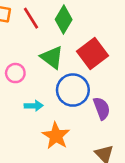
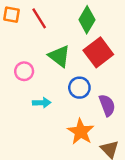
green diamond: (64, 19) -> (87, 20), moved
blue circle: (73, 90) -> (79, 88), size x0.7
orange star: (56, 136) -> (81, 132), moved

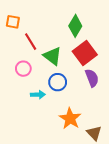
red line: (39, 18) -> (31, 42), moved
blue circle: (79, 88) -> (58, 82), moved
purple semicircle: (107, 105) -> (92, 78), moved

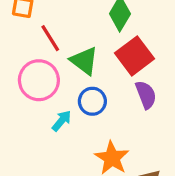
pink circle: (23, 69) -> (39, 80), size x1.6
cyan arrow: (38, 95) -> (62, 121), turned -48

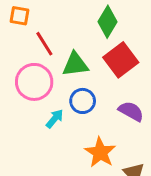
green triangle: (84, 61) -> (75, 64), turned -44
purple semicircle: (146, 95) -> (131, 111), moved, turned -40

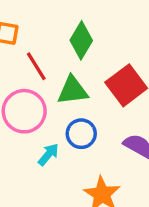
green diamond: (108, 22) -> (81, 40), moved

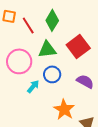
red line: (36, 66) -> (28, 25), moved

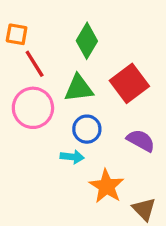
red line: (28, 25) -> (35, 64), moved
cyan arrow: (33, 86) -> (72, 157), moved, turned 56

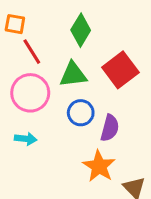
purple semicircle: (141, 141) -> (110, 128), moved, turned 76
cyan arrow: (72, 157) -> (26, 139), moved

